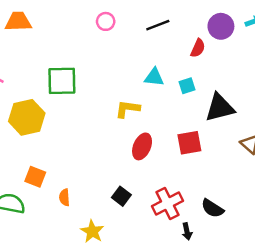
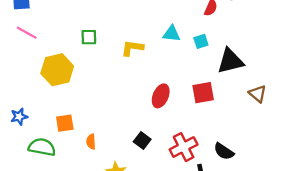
green square: (62, 81) -> (89, 37), size x0.6
yellow L-shape: (127, 109) -> (132, 48), moved
orange square: (35, 177) -> (65, 123), turned -30

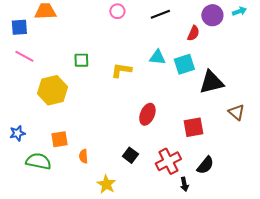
cyan square: (201, 41) -> (184, 64), size x1.5
red square: (203, 93) -> (193, 127), moved
black semicircle: (224, 151) -> (205, 165), turned -84

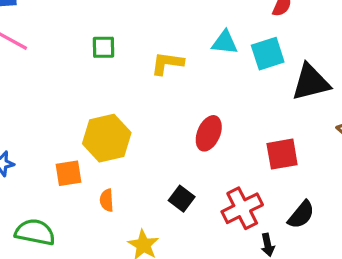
yellow hexagon: (52, 90) -> (107, 138), moved
green semicircle: (38, 161) -> (35, 232), moved

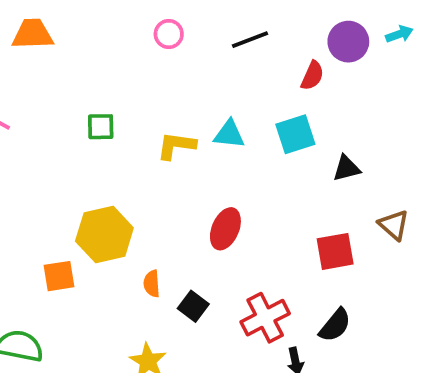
cyan triangle: (225, 42) -> (229, 134), moved
black triangle: (311, 82) -> (346, 168), size x0.6
red square: (282, 154) -> (335, 251), moved
orange semicircle: (107, 200) -> (152, 284), moved

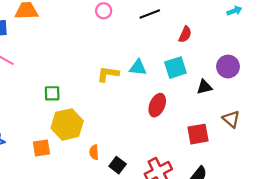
purple circle: (348, 42) -> (228, 67), moved
green square: (101, 127) -> (52, 93), moved
red ellipse: (225, 229) -> (157, 105), moved

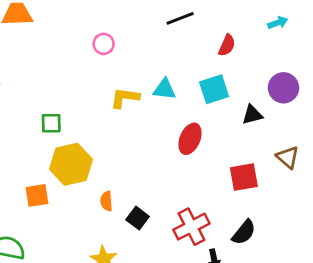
pink circle: (104, 11) -> (104, 44), moved
cyan arrow: (234, 11) -> (278, 23), moved

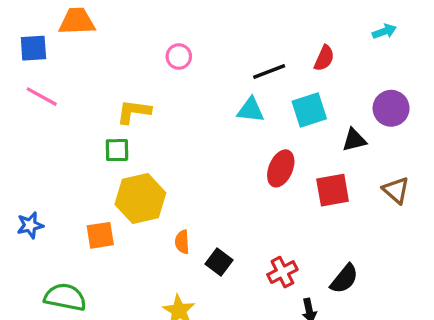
black line: (180, 18) -> (269, 72), moved
yellow L-shape: (125, 98) -> (134, 112), moved
red square: (244, 177) -> (333, 190), moved
red cross: (191, 227) -> (282, 272), size x0.7

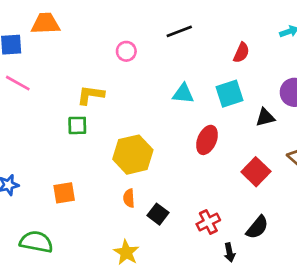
black line: (269, 72) -> (179, 31), moved
red square: (333, 190) -> (256, 172), moved, turned -36
yellow hexagon: (140, 199) -> (133, 155), moved

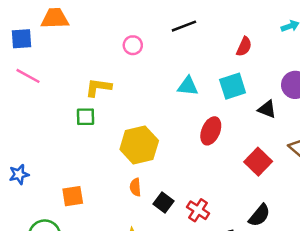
black triangle: (265, 117) -> (267, 109), turned 36
orange square: (64, 193) -> (73, 196), moved
red cross: (208, 222) -> (198, 210), moved, turned -30

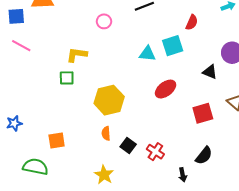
cyan square: (233, 86) -> (173, 46), moved
red ellipse: (211, 131) -> (166, 89), turned 30
red square: (258, 162) -> (203, 113), turned 30

